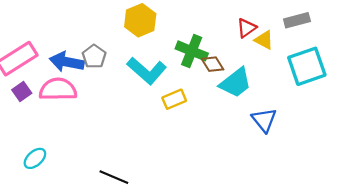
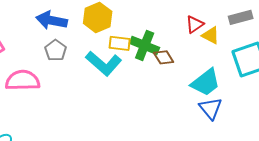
blue arrow: (67, 62) -> (52, 20), moved
cyan trapezoid: (236, 83) -> (206, 82), moved
yellow rectangle: (174, 99) -> (120, 43), moved, turned 30

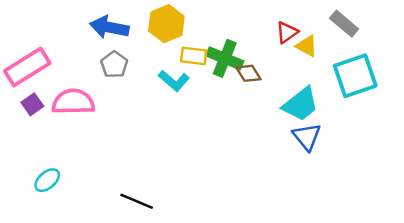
gray rectangle: (241, 17) -> (344, 24), turned 55
cyan L-shape: (104, 63) -> (174, 81), size x0.7

